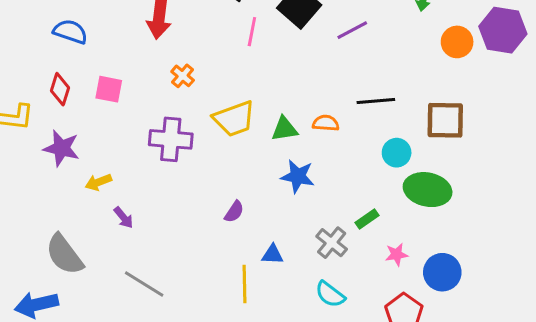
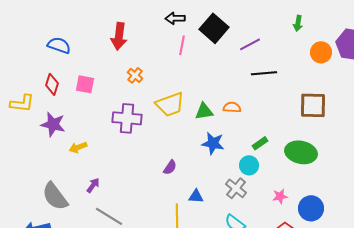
black line: (376, 101) -> (264, 73), moved
cyan circle: (397, 153) -> (249, 165), moved
purple arrow: (123, 218) -> (93, 185), moved, turned -105
green rectangle: (367, 219) -> (260, 143), moved

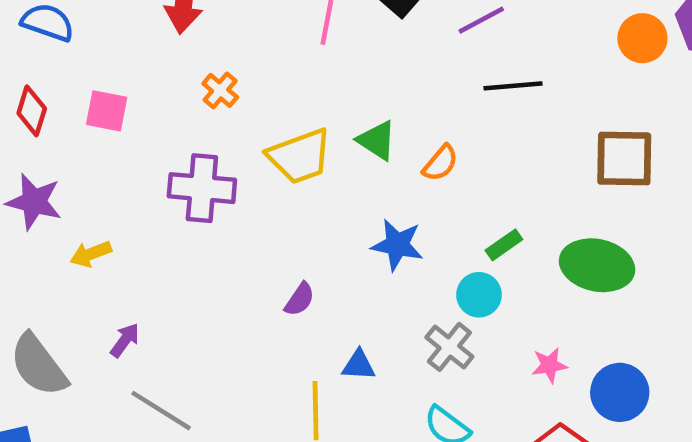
orange semicircle: (232, 107) -> (440, 163), turned 126
green triangle: (204, 111) -> (377, 140), moved, turned 42

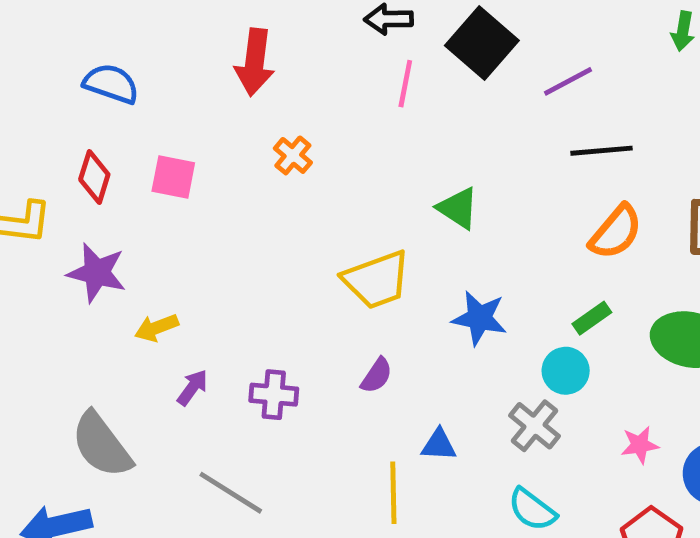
yellow trapezoid: (300, 156) -> (377, 280), moved
orange semicircle: (440, 163) -> (616, 232), moved, size x1.4
purple cross: (202, 188) -> (274, 395), moved, size x0.7
purple arrow: (125, 340) -> (192, 387), moved

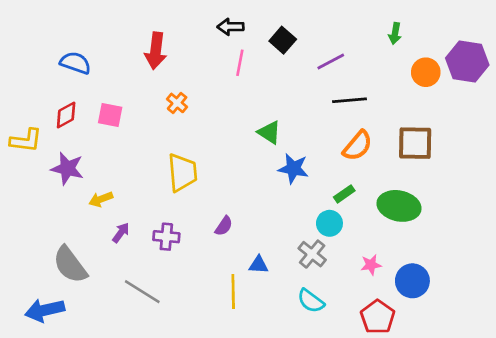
black square: (482, 43) -> (283, 40), size x0.7
red diamond: (94, 177) -> (66, 115), turned 44
yellow trapezoid: (377, 280) -> (182, 173), moved, turned -75
blue star: (479, 318) -> (293, 168), moved

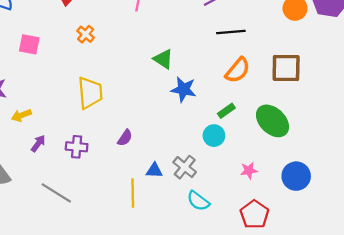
green ellipse: (399, 206) -> (272, 121), turned 32
gray cross: (312, 254) -> (185, 167), moved
blue circle: (412, 281) -> (296, 176), moved

